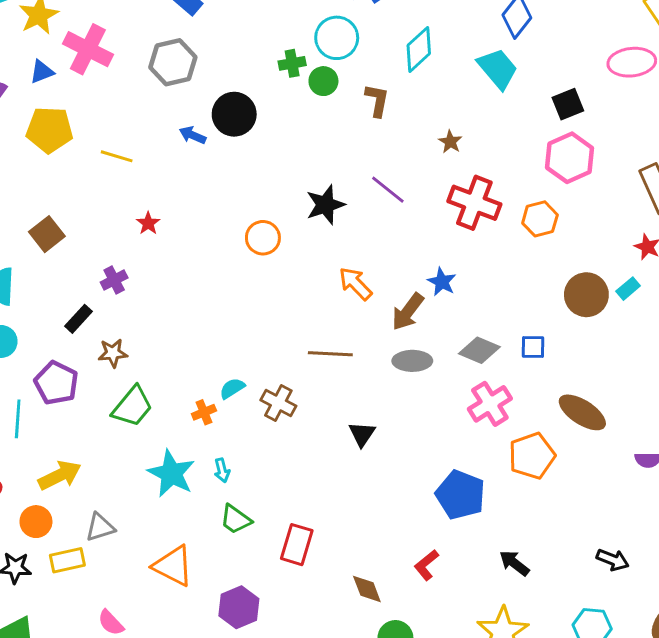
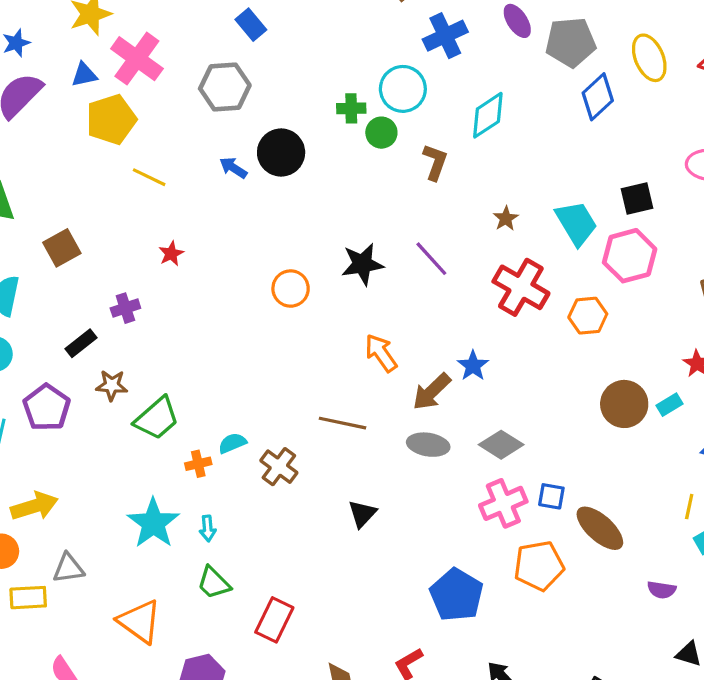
cyan trapezoid: (498, 69) -> (576, 223), moved
yellow pentagon: (49, 130) -> (111, 119), moved, turned -30
blue square: (533, 347) -> (551, 496), moved
green trapezoid: (132, 407) -> (157, 418), moved

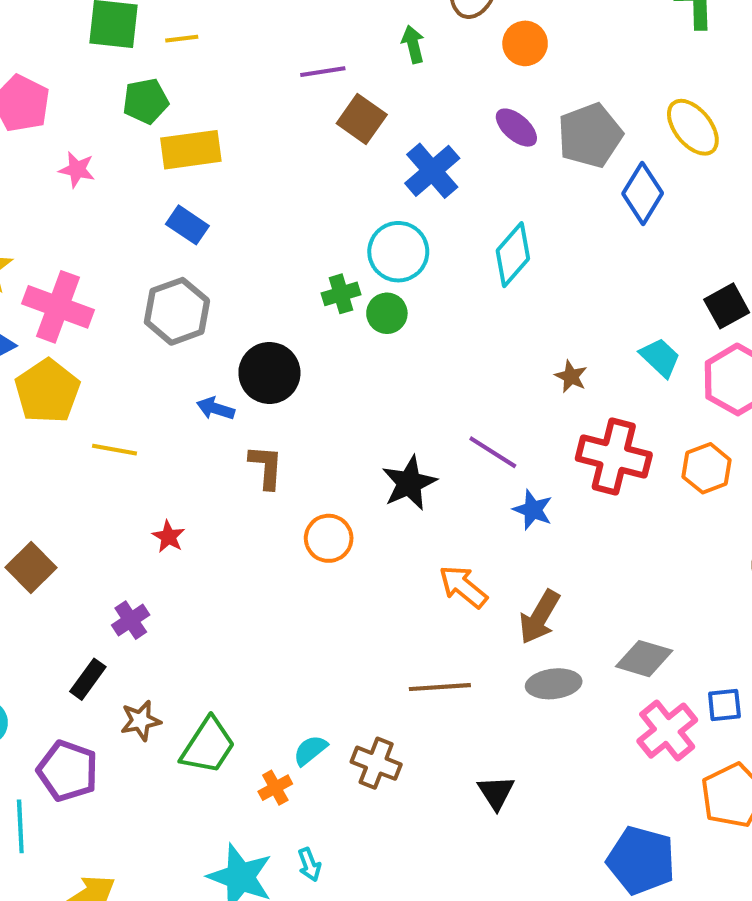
brown L-shape: (435, 162) -> (266, 467), moved
cyan trapezoid: (576, 223) -> (660, 358), size x0.7
blue star: (473, 366) -> (533, 510), moved

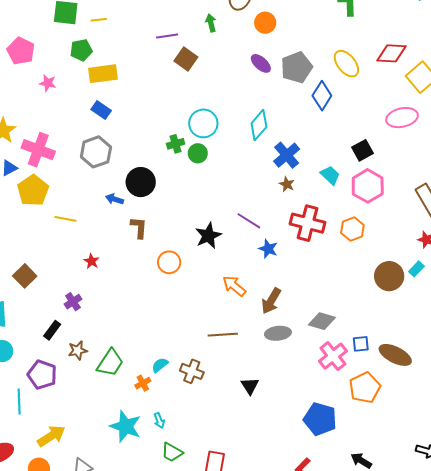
blue cross: (432, 171) -> (287, 155), moved

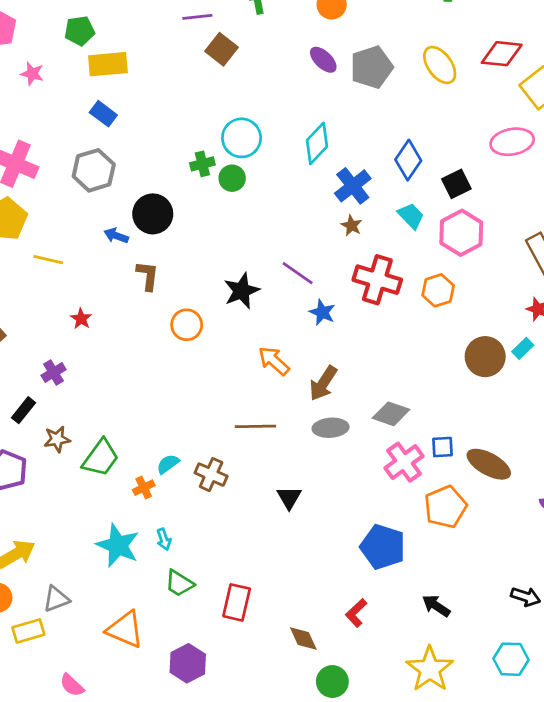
blue diamond: (322, 96) -> (408, 160), moved

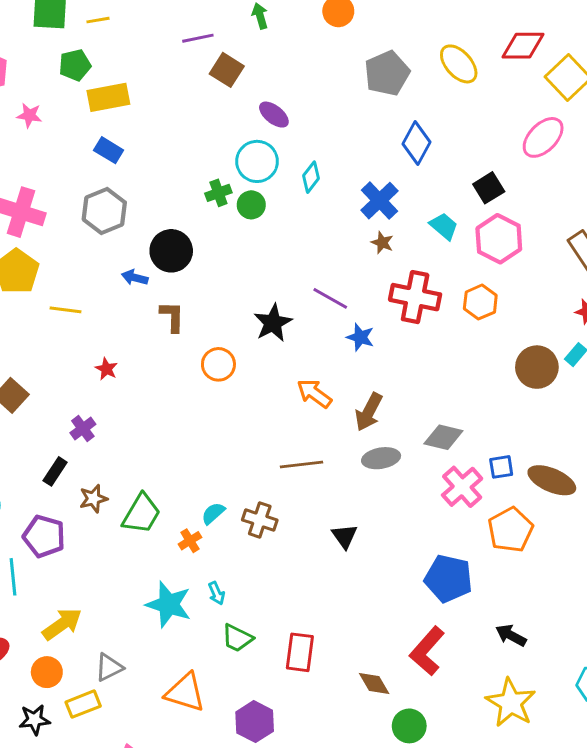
purple ellipse: (323, 60) -> (274, 115), moved
pink ellipse: (512, 142) -> (543, 137), turned -30
cyan diamond: (317, 143) -> (311, 177), moved, size x0.7
blue diamond: (408, 160) -> (417, 143), moved
red L-shape: (356, 613) -> (427, 651), size x1.6

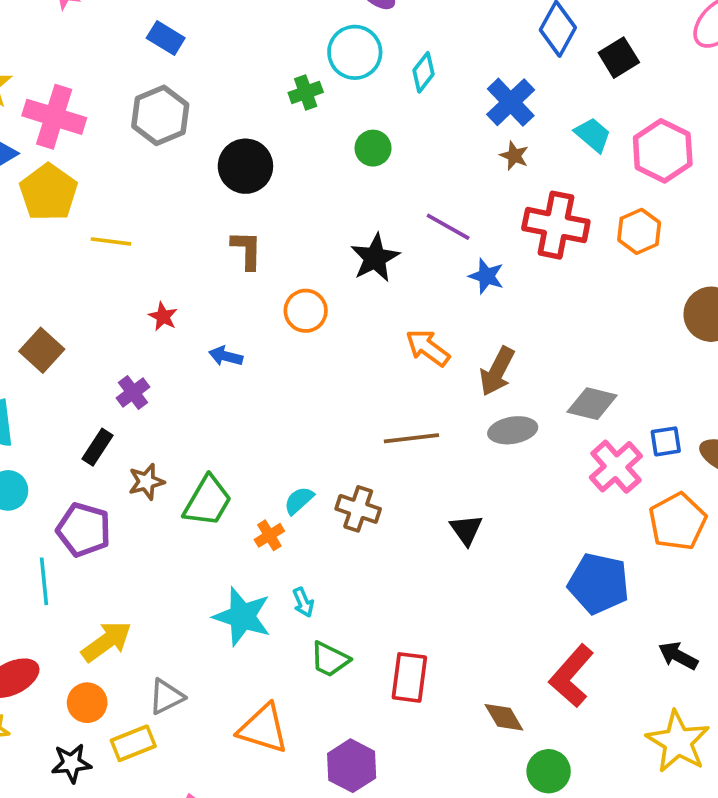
black square: (489, 188) -> (619, 58), moved
green circle: (251, 205) -> (373, 148), moved
blue arrow: (135, 278) -> (226, 356), moved

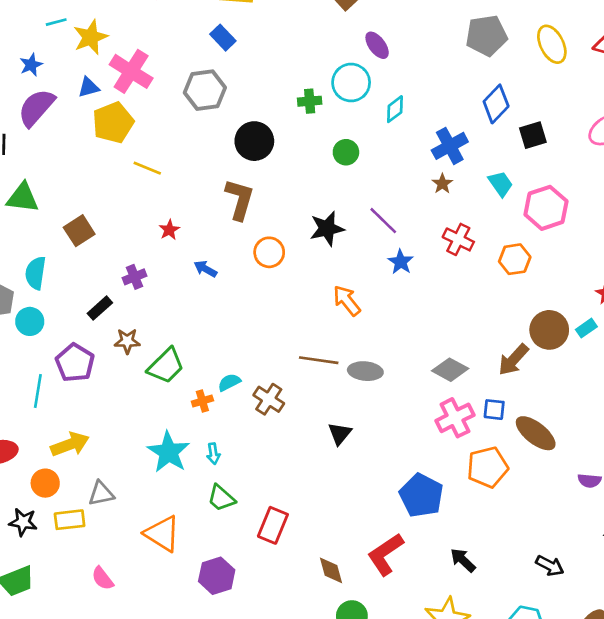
red cross: (556, 225) -> (458, 239), size x0.7
brown L-shape: (247, 250) -> (240, 199), size x1.4
brown arrow: (497, 371) -> (513, 360), moved
gray ellipse: (513, 430) -> (365, 371), moved

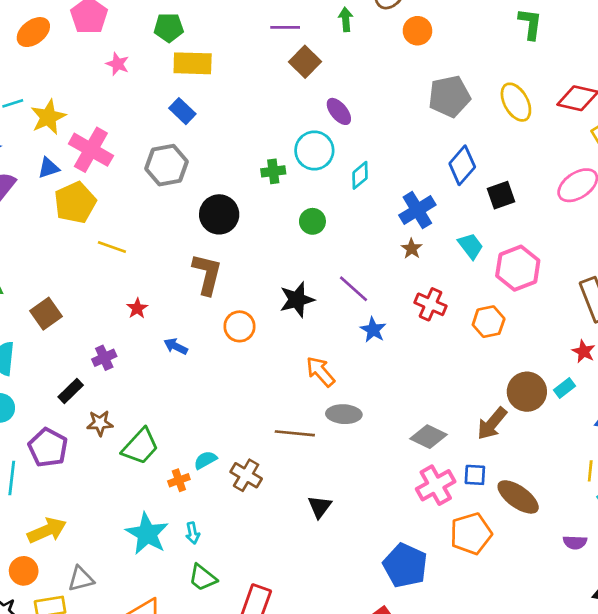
gray ellipse: (365, 371) -> (344, 414), moved

